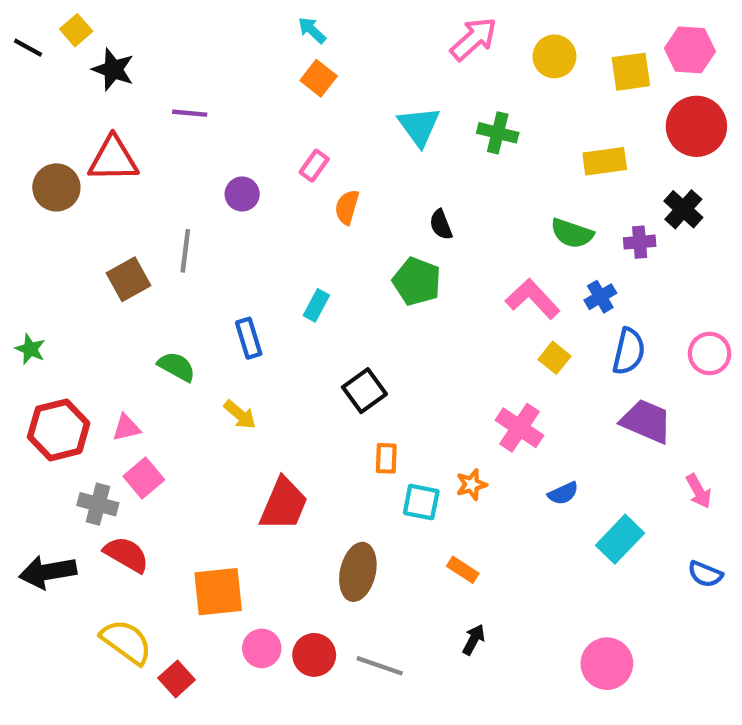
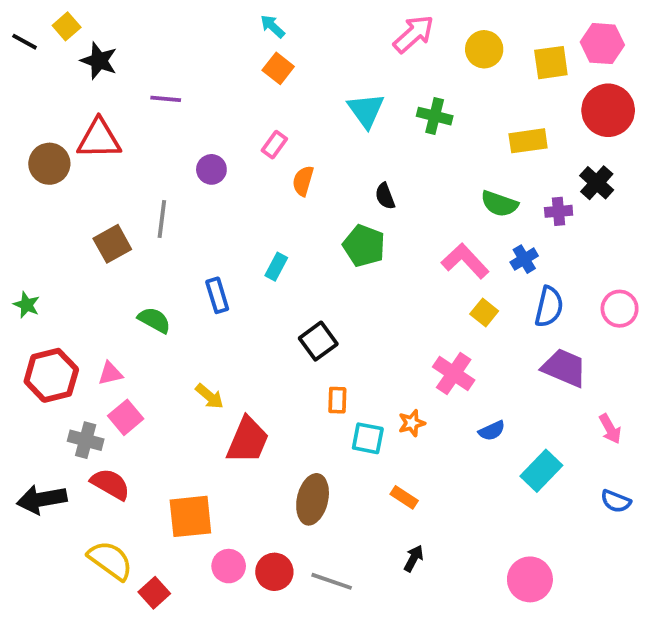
yellow arrow: (240, 415) -> (210, 396), moved

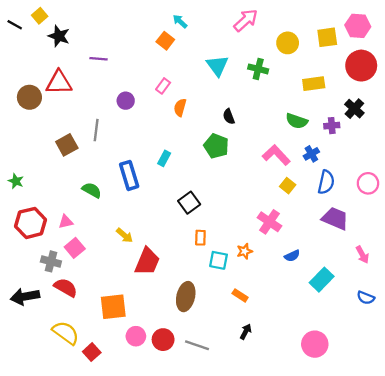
cyan arrow: (272, 26) -> (180, 21), moved
yellow circle: (484, 49) -> (288, 43), moved
blue rectangle: (217, 295) -> (129, 175), size x1.4

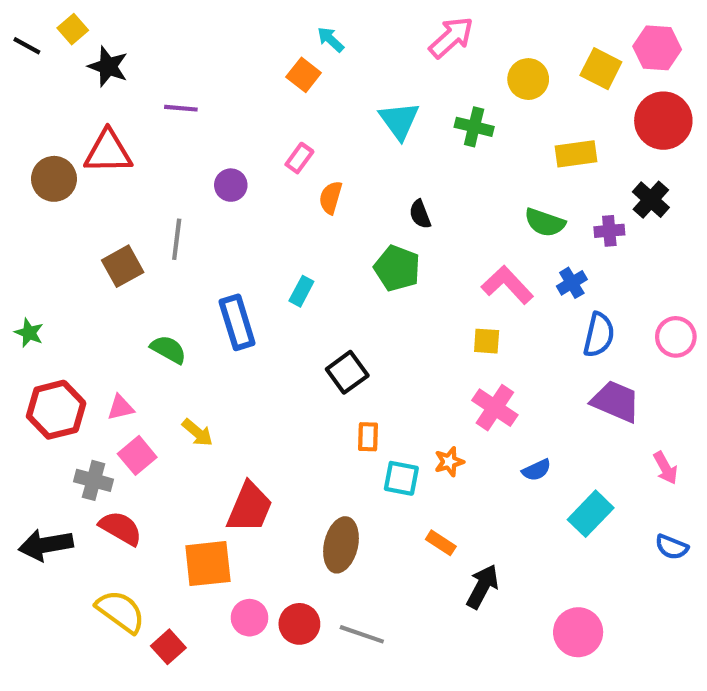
yellow square: (327, 37) -> (601, 69), turned 35
yellow square: (288, 186) -> (487, 341), moved, turned -35
yellow arrow: (125, 235) -> (198, 433), moved
red trapezoid: (147, 261) -> (249, 507), moved
black arrow: (246, 332) -> (482, 586), moved, size x1.5

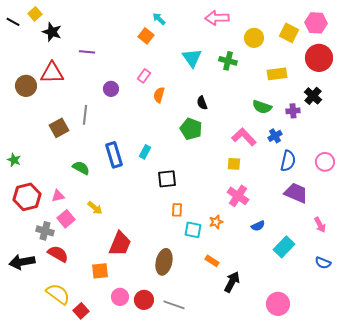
pink arrow: (451, 37) -> (217, 18), turned -140
cyan rectangle: (301, 291) -> (145, 152), moved
black square: (347, 372) -> (167, 179), turned 30
orange square: (208, 564) -> (100, 271), size x0.7

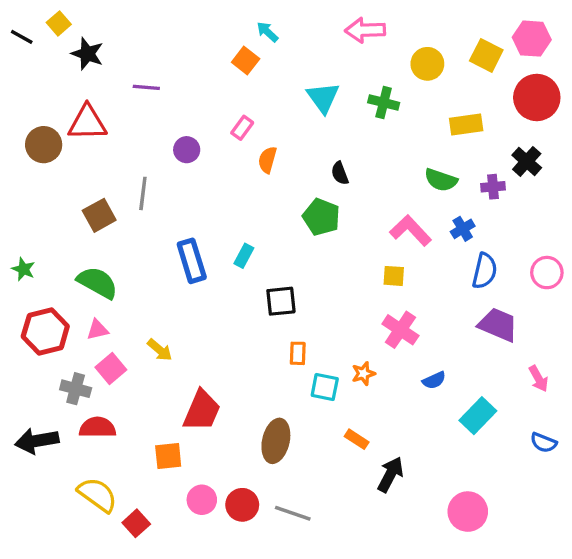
green semicircle: (81, 168) -> (97, 283), moved, size x1.4
red semicircle: (58, 254) -> (97, 427), turned -30

